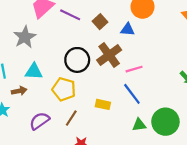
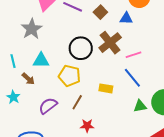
brown arrow: (19, 91) -> (28, 79), turned 56

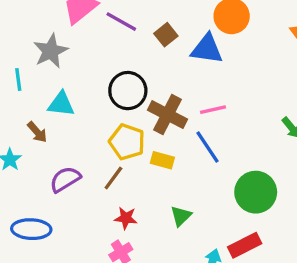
blue triangle: (126, 18) -> (207, 49), size x1.5
brown cross: (110, 43) -> (167, 115), moved, turned -30
cyan line: (13, 61) -> (18, 80), moved
yellow pentagon: (69, 76) -> (127, 142), moved
green triangle: (140, 106) -> (181, 216), moved, turned -40

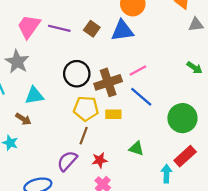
brown cross: (167, 115) -> (108, 82), turned -30
purple semicircle: (65, 179) -> (67, 161), moved
green triangle: (181, 216) -> (136, 148), turned -42

